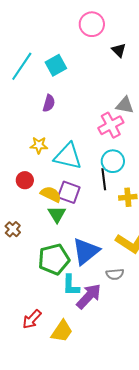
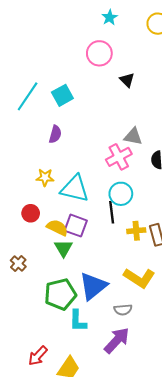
purple arrow: (89, 296) -> (117, 340), moved

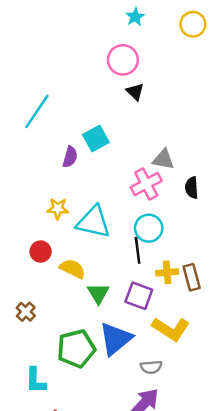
black triangle: (127, 80) -> (135, 92), moved
cyan square: (62, 95) -> (96, 138), moved
purple square: (76, 226) -> (139, 296), moved
green triangle: (63, 248) -> (98, 293), moved
cyan L-shape: (78, 321) -> (36, 381), moved

